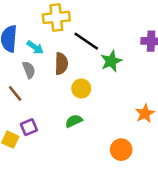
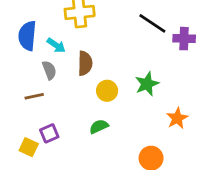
black line: (86, 41) -> (152, 23), moved
green star: (111, 61) -> (147, 84), moved
brown line: (15, 93) -> (34, 96), turned -63

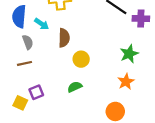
gray semicircle: (49, 70) -> (28, 42), moved
green star: (147, 84) -> (129, 54), moved
orange star: (177, 118) -> (126, 82), moved

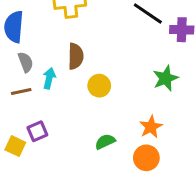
cyan arrow: (42, 24) -> (49, 78), moved, turned -112
orange star: (126, 82) -> (151, 127), moved
green semicircle: (75, 87) -> (105, 142), moved

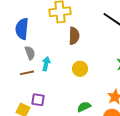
brown semicircle: (76, 56) -> (74, 36), moved
purple square: (37, 131) -> (38, 100), turned 32

